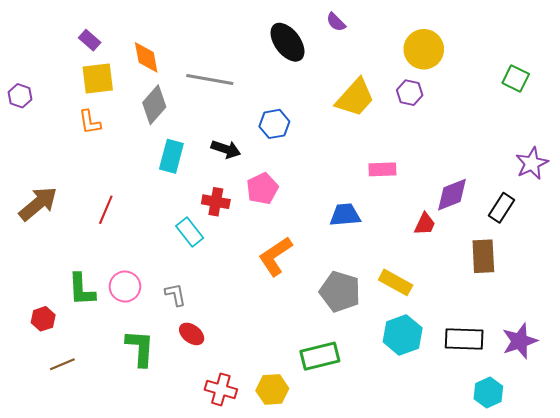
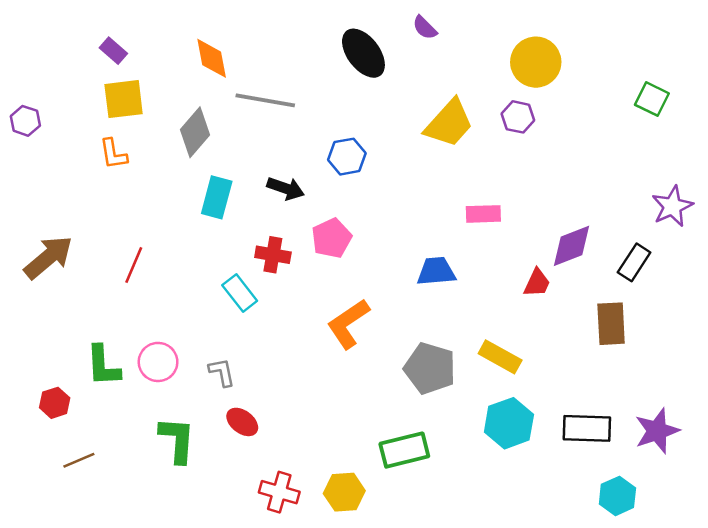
orange diamond: (146, 57) -> (212, 58), moved

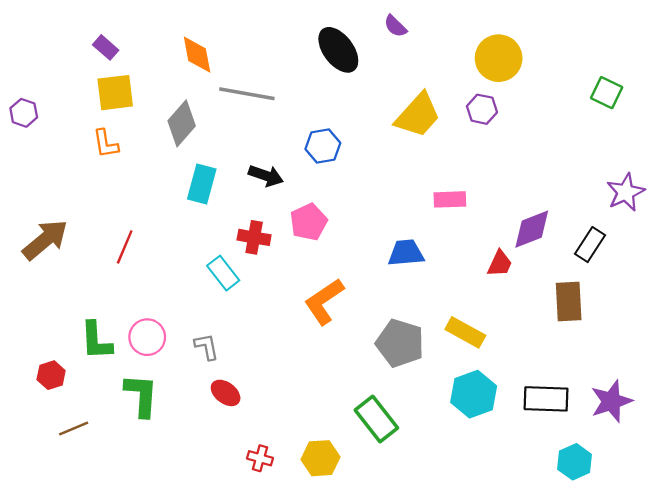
green L-shape: (177, 440) -> (141, 395), moved
green rectangle: (404, 450) -> (376, 419), turned 66
red cross: (279, 492) -> (260, 458), size x0.7

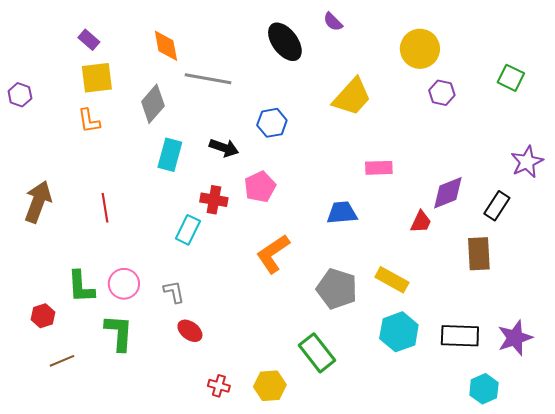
purple hexagon: (482, 109) -> (442, 93), moved
brown arrow: (45, 240) -> (38, 202), turned -30
red line: (125, 247) -> (105, 208), turned -32
cyan rectangle: (223, 273) -> (188, 230), turned 64

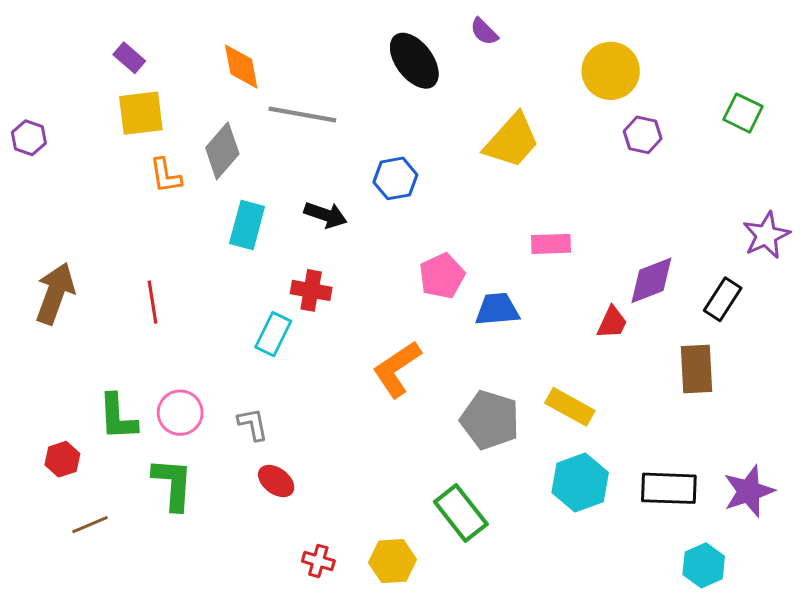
orange L-shape: (89, 121) -> (166, 176), moved
pink pentagon: (260, 187) -> (442, 276), moved

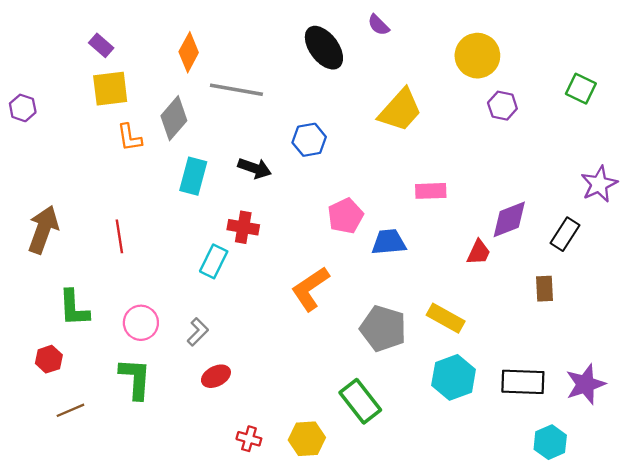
orange diamond: (241, 67) -> (189, 52), turned 39
brown rectangle: (696, 369) -> (545, 289), size x0.7
green L-shape: (118, 417) -> (74, 308), moved
gray L-shape: (253, 424) -> (198, 332), turned 56
red ellipse: (276, 481) -> (216, 376), turned -64

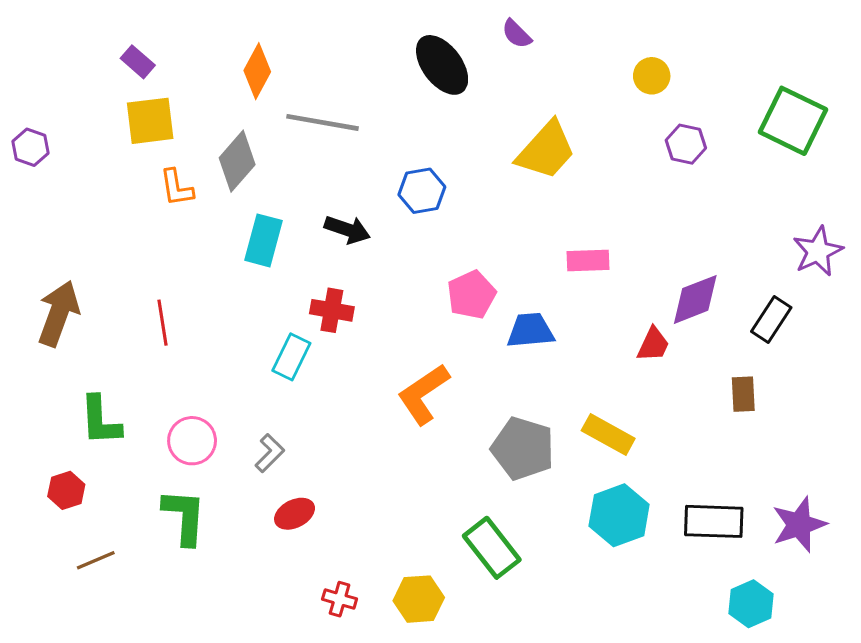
yellow circle: (477, 56) -> (652, 76), size x0.6
green square: (581, 89) -> (793, 121), size x1.6

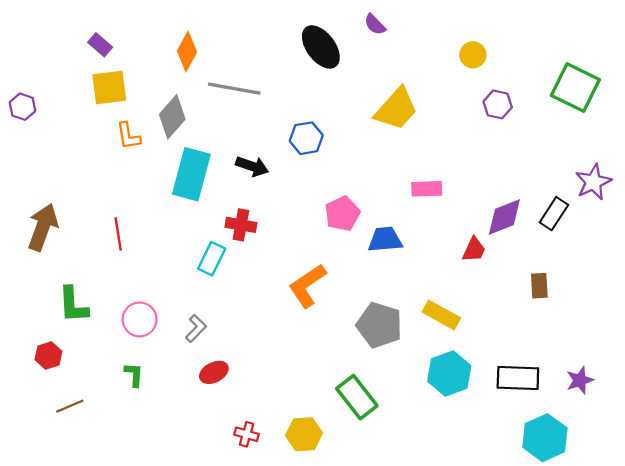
cyan rectangle: (263, 240) -> (191, 174), size x1.4
black rectangle: (771, 320) -> (554, 214), moved
green L-shape: (184, 517) -> (134, 375), size x0.6
purple star: (799, 525) -> (580, 380), size x0.7
cyan hexagon: (751, 604) -> (545, 438), size x1.4

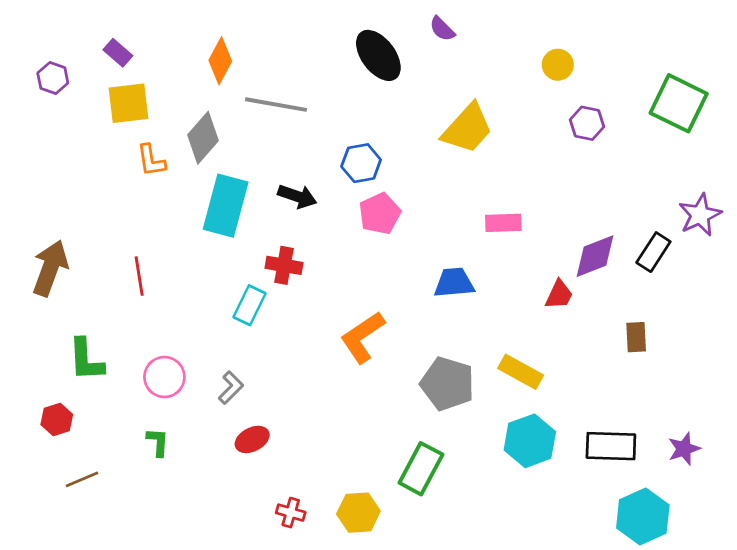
purple hexagon: (23, 107) -> (53, 78), moved
pink pentagon: (342, 214) -> (380, 214), moved
green rectangle: (357, 397) -> (421, 469), turned 66

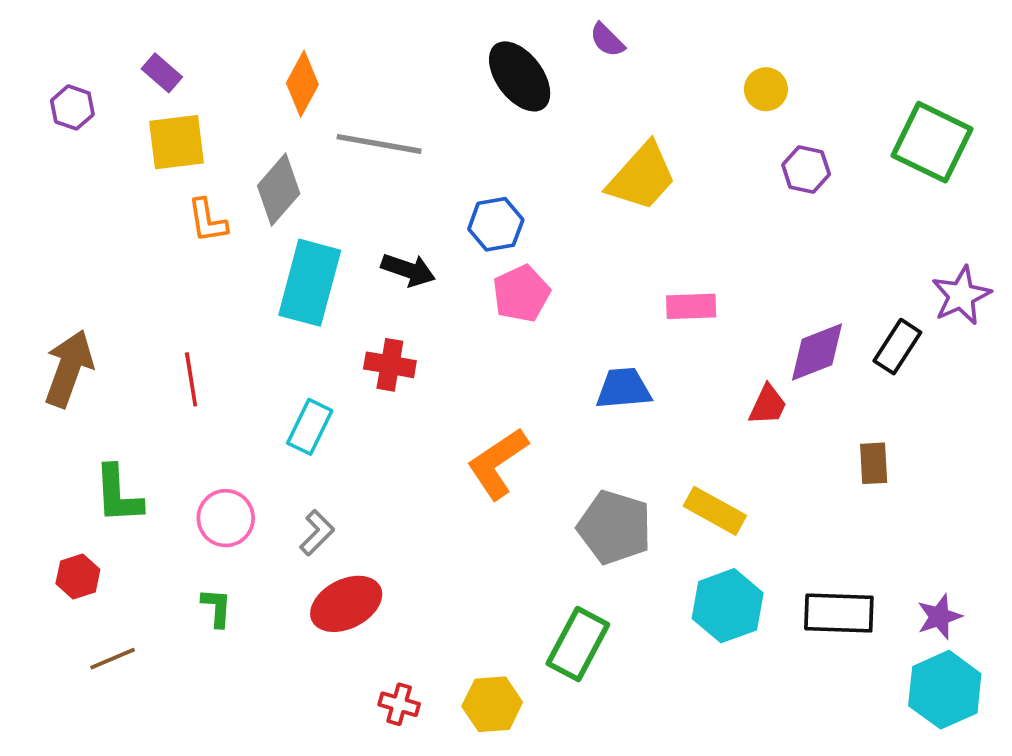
cyan rectangle: (249, 305) -> (310, 427), moved
red ellipse: (252, 439) -> (346, 604), size x1.5
cyan hexagon: (643, 517) -> (945, 690), moved

